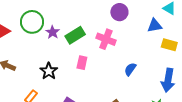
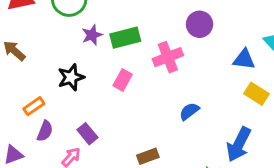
purple star: (53, 32) -> (92, 35), moved
pink cross: (106, 39) -> (168, 57), turned 30

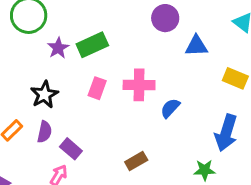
pink cross: (168, 57) -> (139, 85), moved, turned 32
blue triangle: (244, 59) -> (196, 46), moved
purple semicircle: (45, 131) -> (45, 132), moved

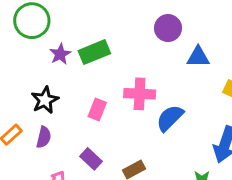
pink rectangle: (97, 88) -> (97, 109), moved
blue semicircle: (170, 108) -> (170, 118), size x1.4
purple rectangle: (71, 149) -> (91, 159), moved

